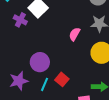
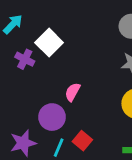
pink semicircle: (75, 34) -> (73, 92), moved

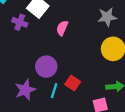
pink semicircle: (73, 92) -> (62, 28), moved

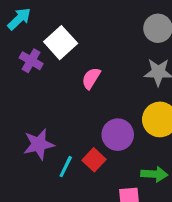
purple circle: (46, 67) -> (118, 135), moved
purple star: (25, 90) -> (39, 144), moved

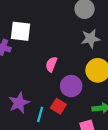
white square: (61, 43) -> (21, 31), turned -30
pink semicircle: (91, 78) -> (51, 64), moved

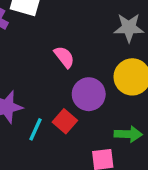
pink semicircle: (51, 64) -> (64, 57), turned 112

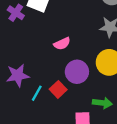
pink semicircle: (64, 57) -> (62, 44), turned 98

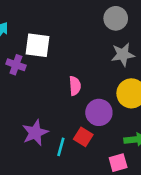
pink semicircle: (62, 44) -> (75, 86), turned -56

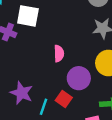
purple star: (35, 133) -> (22, 93), turned -30

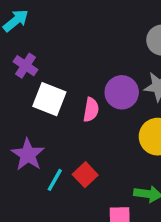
white square: (28, 16) -> (49, 99), moved
purple circle: (79, 78) -> (122, 92), moved

